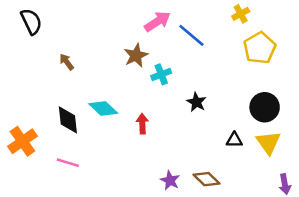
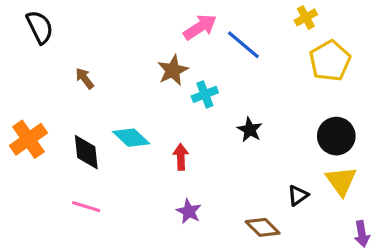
black triangle: (234, 140) -> (298, 195), moved, turned -36
orange cross: (22, 141) -> (29, 139), moved
purple star: (170, 180) -> (189, 211), moved

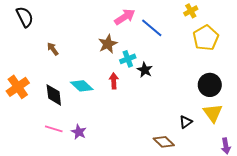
black star: (250, 130) -> (145, 70), moved
red arrow: (181, 157) -> (114, 81), moved
purple star: (189, 211) -> (79, 132), moved

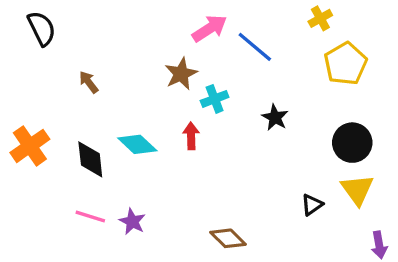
black star: (145, 70) -> (275, 117), moved
brown diamond: (164, 142) -> (228, 238), moved

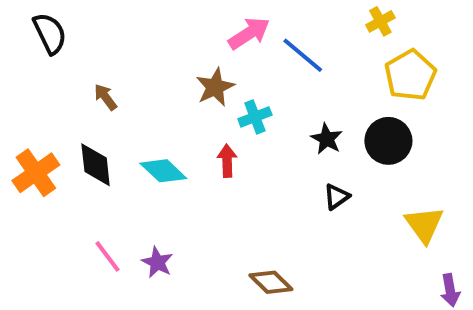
black circle: (352, 143) -> (388, 141), moved
black diamond: (90, 159) -> (96, 165), moved
black triangle: (312, 205) -> (337, 197), moved
pink line: (90, 216) -> (108, 256), turned 36

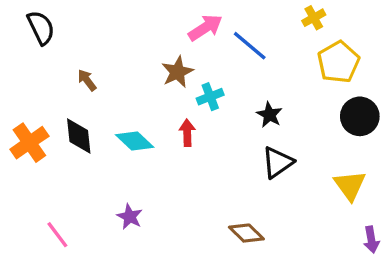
black circle: (388, 141) -> (360, 116), moved
black triangle: (337, 197) -> (278, 162), size x1.5
pink line: (108, 256) -> (57, 235), moved
brown diamond: (271, 282) -> (246, 233), moved

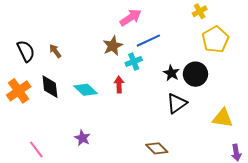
black semicircle: (41, 28) -> (26, 51), moved
blue line: (250, 46) -> (148, 41), moved, turned -65
black circle: (360, 116) -> (195, 74), moved
yellow triangle: (350, 185) -> (223, 118), turned -45

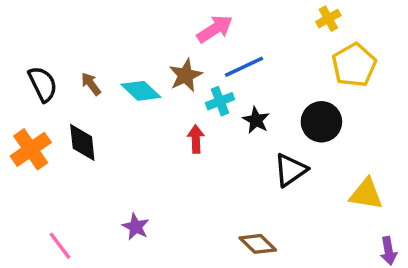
black star: (171, 73) -> (256, 120), moved
cyan diamond: (86, 90) -> (141, 91), moved

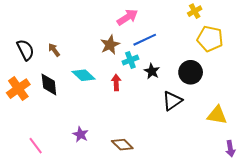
yellow pentagon: (354, 65) -> (210, 39), turned -30
cyan diamond: (141, 91) -> (84, 75), moved
brown diamond: (258, 244) -> (122, 145), moved

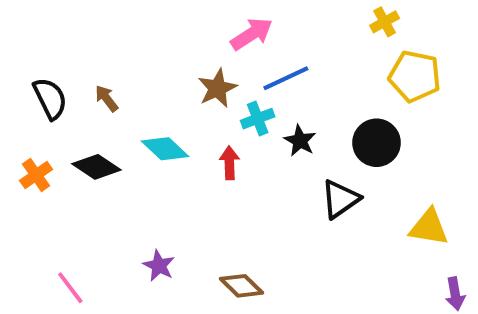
black diamond: (49, 85) -> (96, 167), turned -50
orange cross: (18, 89) -> (36, 175), size x0.7

